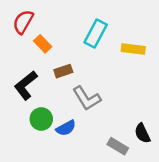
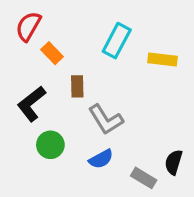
brown rectangle: (63, 71) -> (77, 86), turned -72
blue semicircle: (66, 128) -> (101, 159), moved
black semicircle: (142, 133) -> (174, 162), turned 42

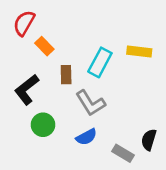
cyan rectangle: (117, 41) -> (100, 62), moved

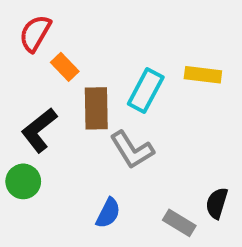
brown rectangle: (66, 75) -> (96, 108), size x1.5
green circle: (43, 125) -> (23, 181), moved
blue semicircle: (86, 137) -> (108, 213), moved, turned -35

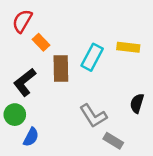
gray L-shape: (132, 150) -> (93, 116), moved
black semicircle: (217, 203) -> (137, 103), moved
blue semicircle: (108, 213) -> (31, 137), moved

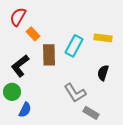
black semicircle: (137, 103) -> (103, 73), moved

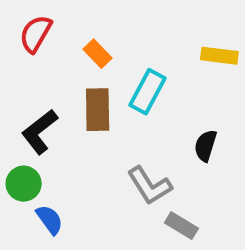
orange rectangle: (33, 34) -> (98, 54), moved
yellow rectangle: (103, 38) -> (219, 56), moved
blue semicircle: (25, 110) -> (50, 220), turned -63

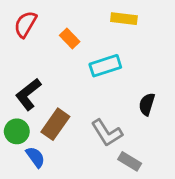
yellow rectangle: (219, 56) -> (124, 19), moved
cyan rectangle: (147, 92) -> (105, 66), turned 44
brown rectangle: (98, 110) -> (55, 124), moved, turned 36

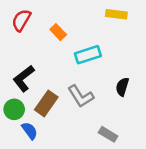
yellow rectangle: (124, 19) -> (116, 14), moved
gray L-shape: (107, 133) -> (81, 96), moved

